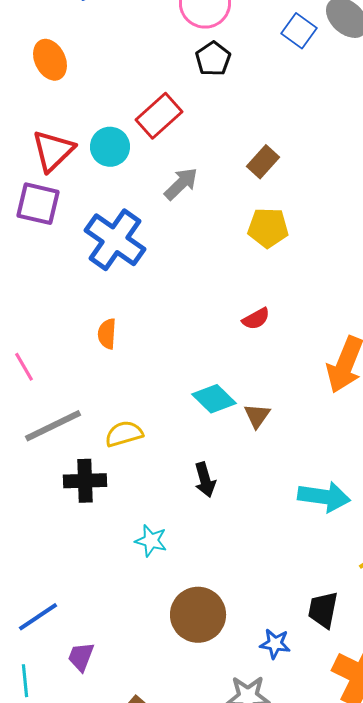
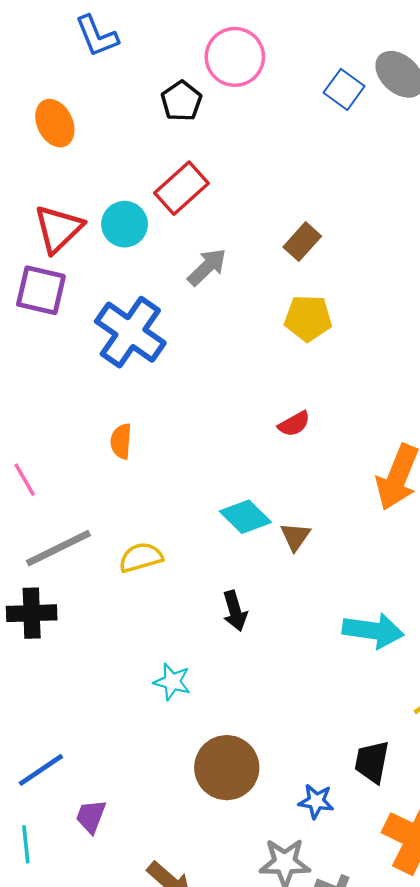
black pentagon: (213, 59) -> (181, 101), moved
black cross: (85, 481) -> (32, 613), moved

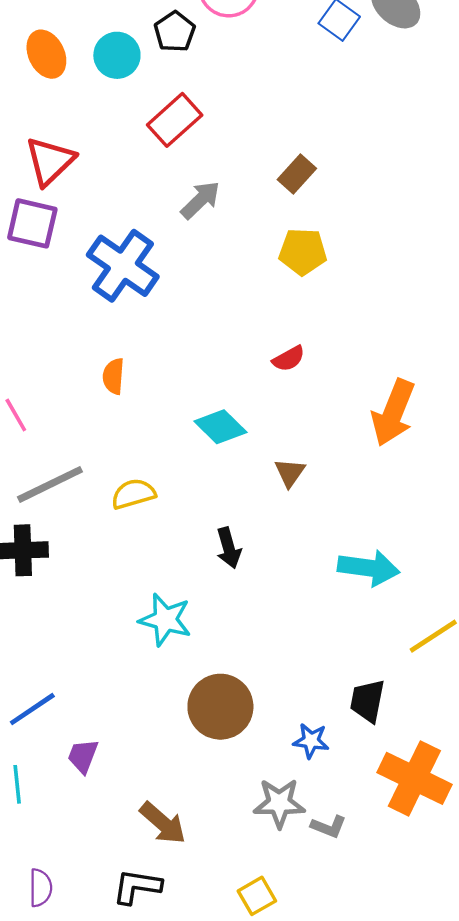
cyan circle: (125, 224) -> (117, 55), moved
cyan diamond: (245, 517) -> (220, 427), moved
cyan star: (172, 682) -> (165, 620), size x1.4

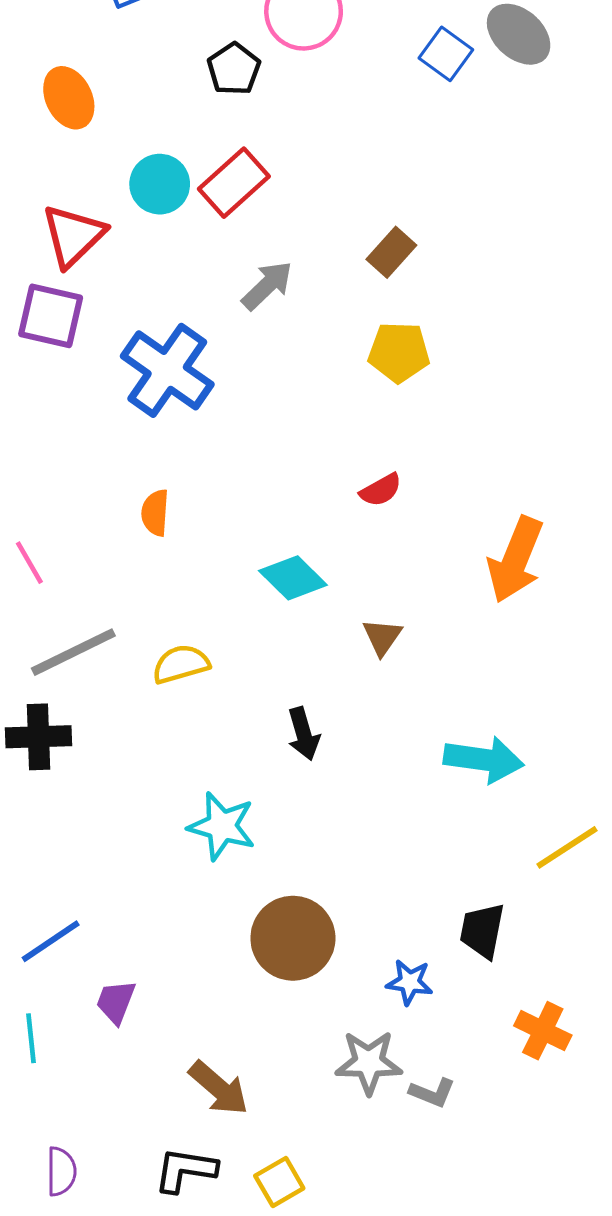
cyan circle: (117, 55) -> (160, 184), moved
orange cross: (414, 778) -> (543, 1031), size x0.6
yellow square: (257, 896) -> (279, 1182), moved

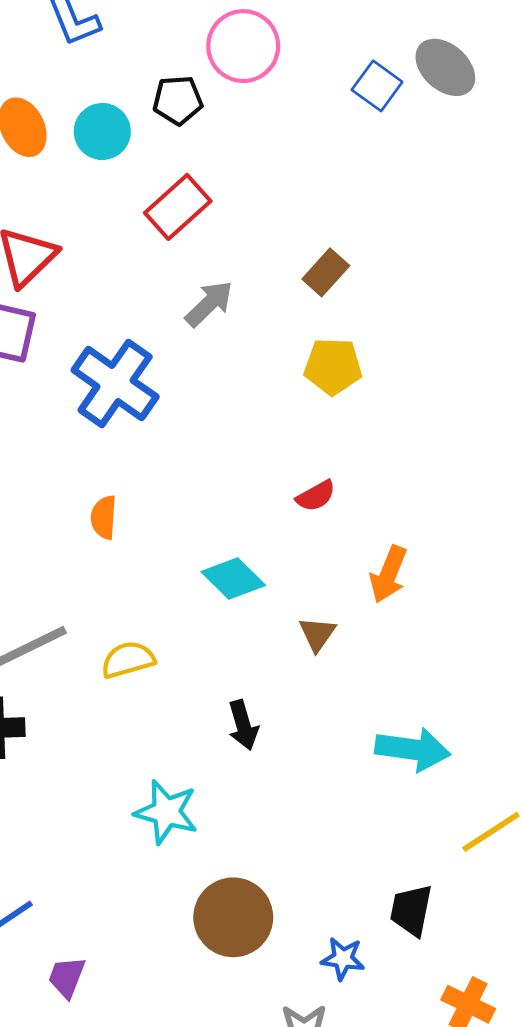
black pentagon: (234, 69) -> (178, 100), turned 30
cyan circle: (160, 184) -> (102, 131), moved
orange arrow: (516, 560) -> (388, 574), moved, size x0.7

